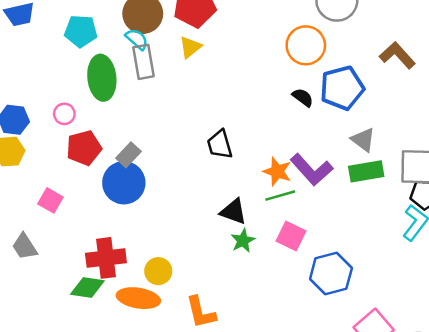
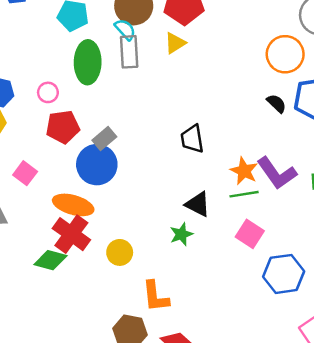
green star: (243, 241) -> (181, 234), moved
red cross: (106, 258) -> (71, 234), turned 36
orange ellipse: (138, 298) -> (73, 205), moved

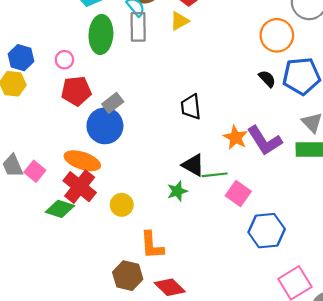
pink square: (25, 173) -> (35, 171), moved
green line: (244, 194) -> (215, 175), moved

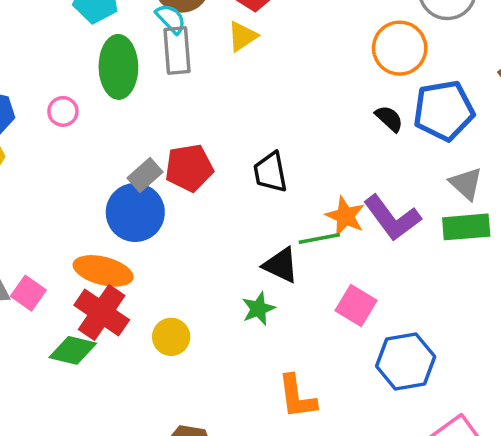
red pentagon: (76, 91) -> (189, 168), moved
green line: (215, 175) -> (319, 238), moved
orange L-shape: (152, 245) -> (297, 397), moved

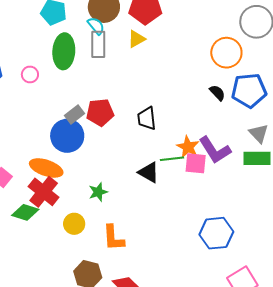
pink square: (356, 306) -> (196, 163), moved, turned -30
green star: (258, 309) -> (98, 192), moved
yellow circle: (171, 337) -> (74, 224), moved
orange L-shape: (297, 397) -> (113, 238), moved

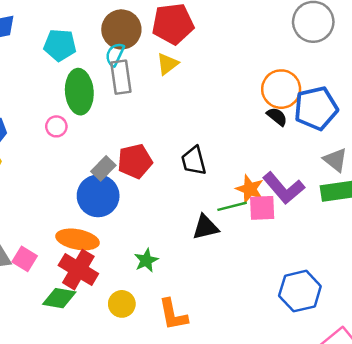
cyan semicircle: (96, 26) -> (115, 54), turned -108
orange circle: (226, 53) -> (281, 89), moved
pink circle: (30, 74) -> (56, 126), moved
black triangle: (149, 172) -> (205, 227), turned -35

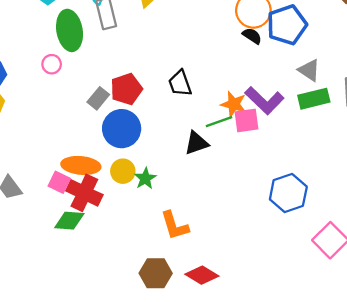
blue circle: (98, 196) -> (122, 129), moved
pink square: (25, 259) -> (59, 182), moved
yellow circle: (122, 304) -> (123, 171), moved

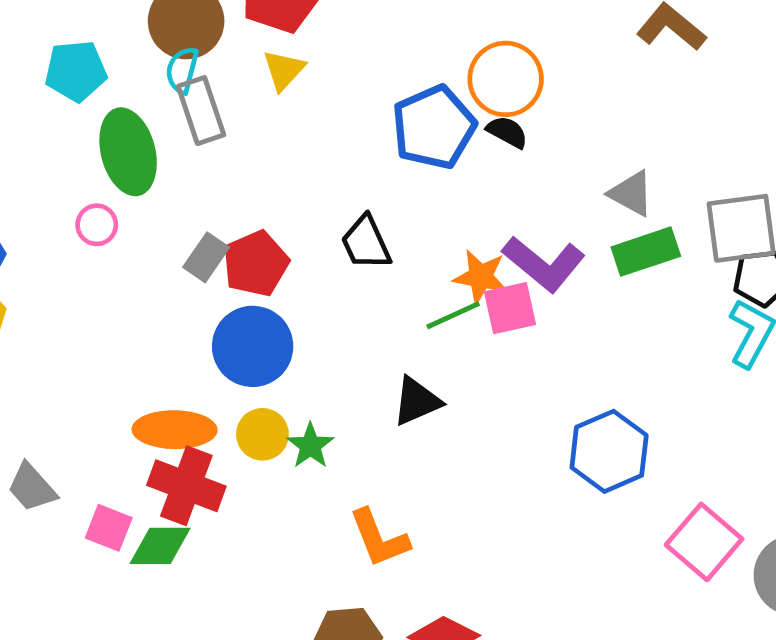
blue pentagon: (287, 25) -> (434, 127), moved
gray rectangle: (98, 98) -> (206, 257), moved
black triangle: (197, 143) -> (417, 401), moved
pink square: (59, 182) -> (109, 528), moved

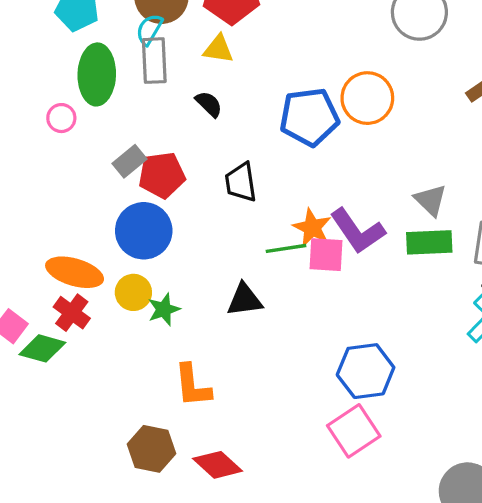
yellow triangle: (284, 70) -> (218, 49), turned 40
black semicircle: (507, 132) -> (209, 104), moved
red cross: (186, 486) -> (72, 313), size x0.7
pink square: (704, 542) -> (354, 431), moved

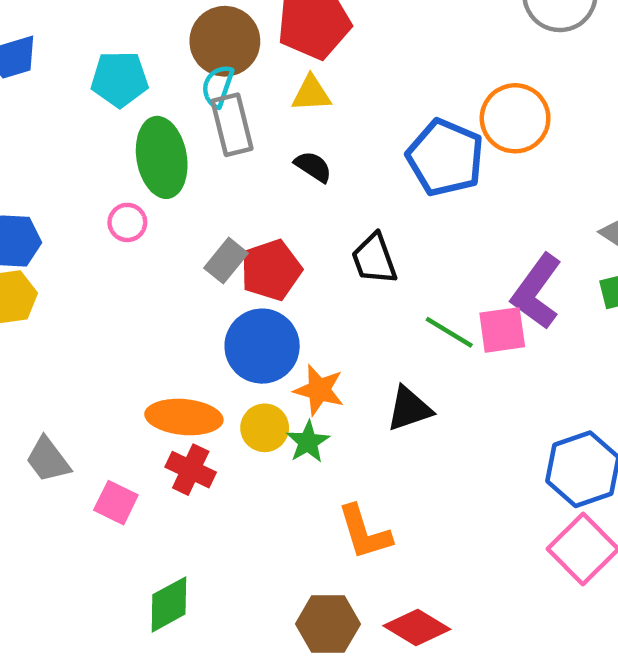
blue pentagon: (309, 117) -> (445, 158), turned -30
orange star: (312, 228) -> (319, 390), moved
purple L-shape: (358, 231) -> (537, 291), turned 82
green line: (286, 248) -> (449, 332), turned 51
green diamond: (42, 348) -> (169, 604), moved, turned -33

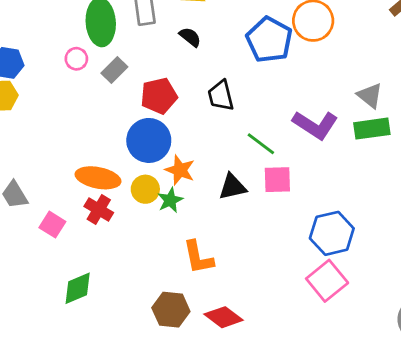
gray rectangle: (226, 261) -> (114, 70), moved
purple L-shape: (537, 291) -> (315, 125), turned -99
pink square: (502, 330) -> (277, 180), moved

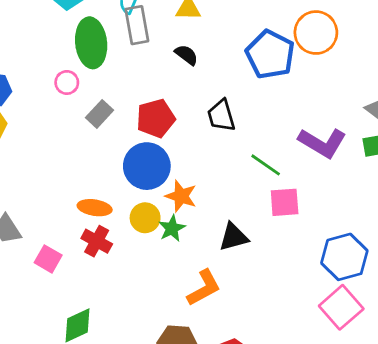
gray rectangle: (114, 70) -> (100, 114), moved
orange ellipse: (98, 178) -> (95, 208), size x0.7
black triangle: (232, 187) -> (234, 237), moved
orange L-shape: (198, 257) -> (204, 288), turned -105

